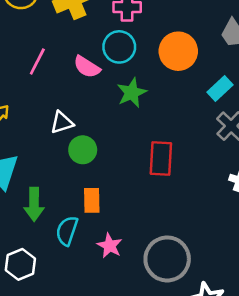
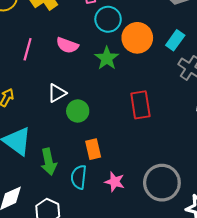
cyan circle: (119, 47) -> (108, 19), moved
orange circle: (178, 51) -> (137, 38), moved

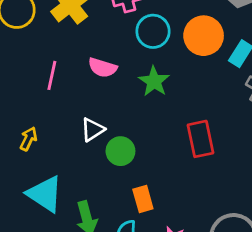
orange circle: (137, 38) -> (204, 36), moved

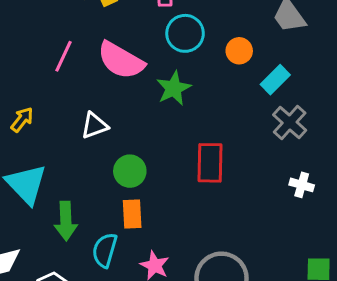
orange circle: (204, 36) -> (239, 51), size x0.6
pink semicircle: (103, 68) -> (121, 60), size x1.5
green circle: (120, 151) -> (130, 171), moved

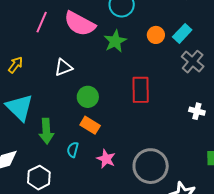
orange circle: (239, 51) -> (156, 35), moved
white cross: (302, 185) -> (197, 111), moved
orange rectangle: (132, 214) -> (90, 125), turned -54
cyan semicircle: (105, 250) -> (73, 150), size x0.7

